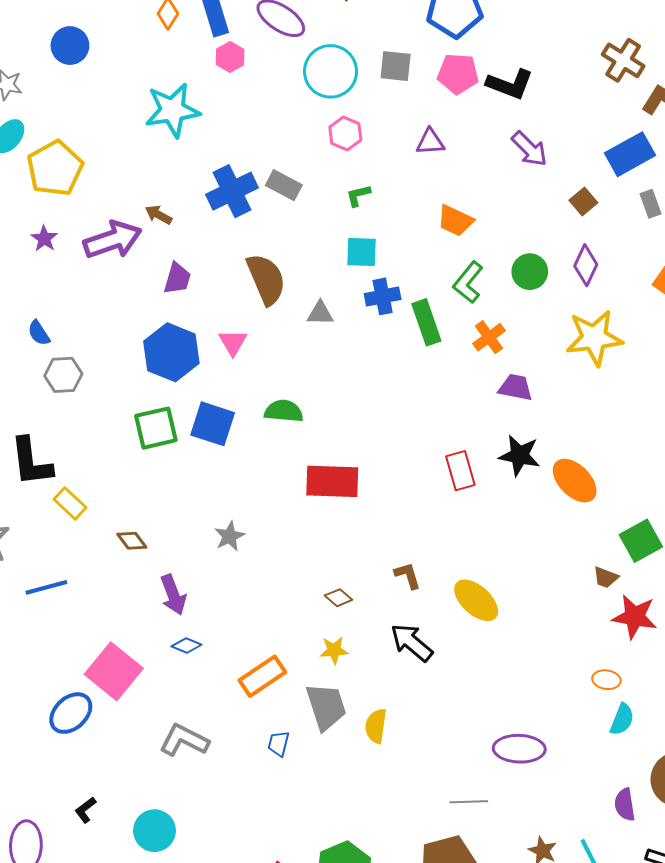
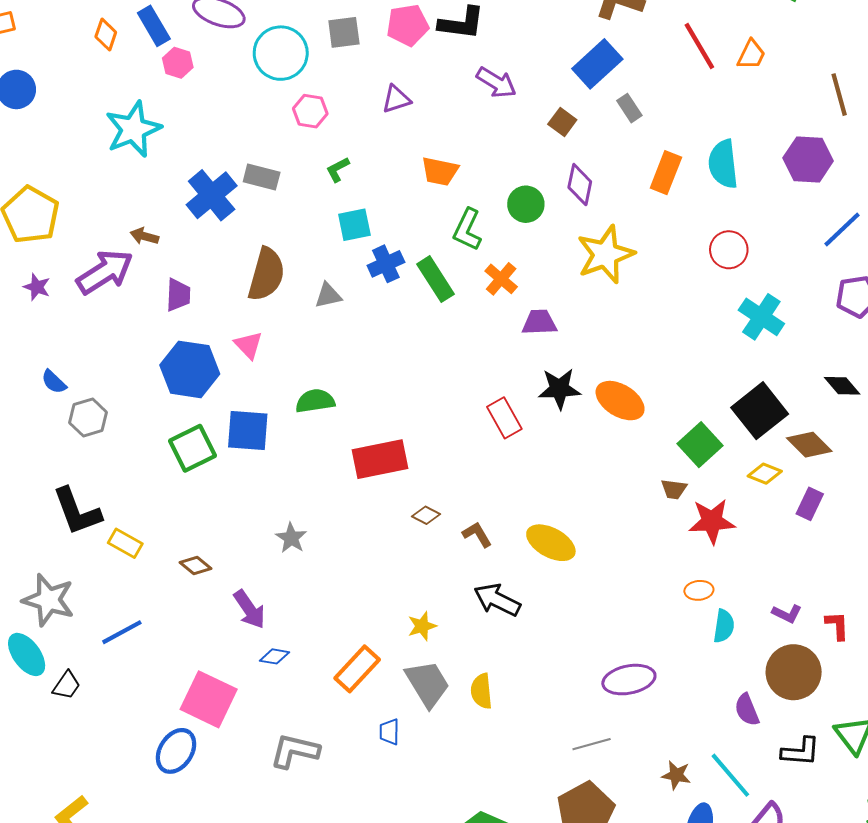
brown semicircle: (266, 279) -> (266, 274), turned 52
brown diamond: (338, 598) -> (426, 515), moved

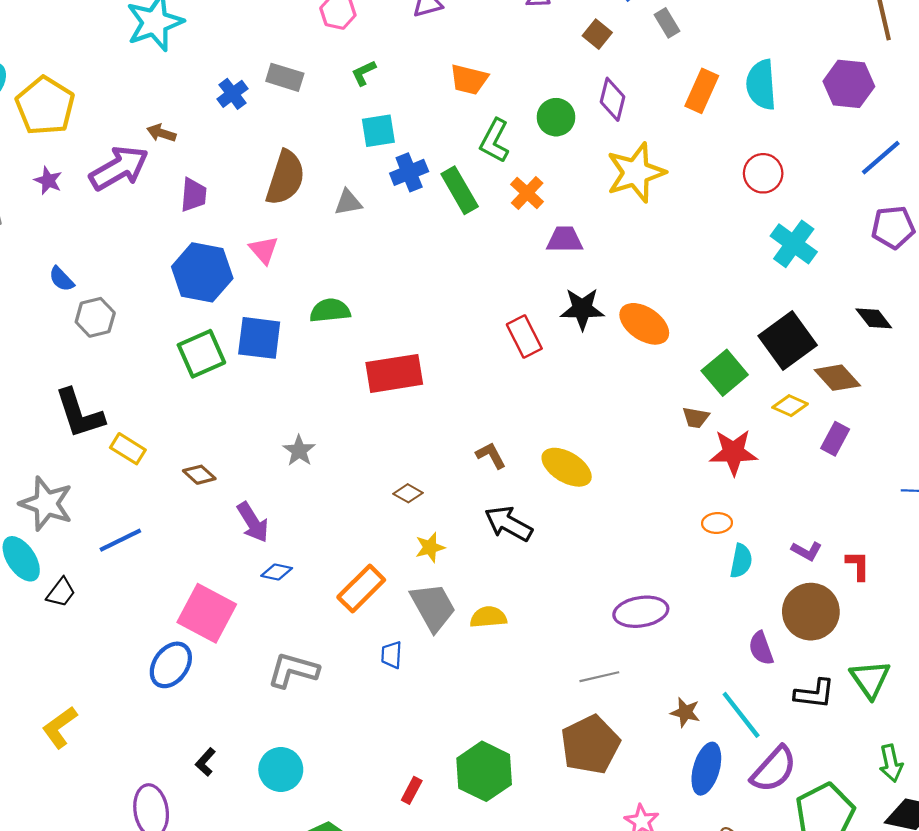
blue cross: (212, 195) -> (232, 94), size x0.6
brown diamond: (426, 515) -> (408, 493), moved
yellow semicircle: (481, 691) -> (488, 617), turned 88

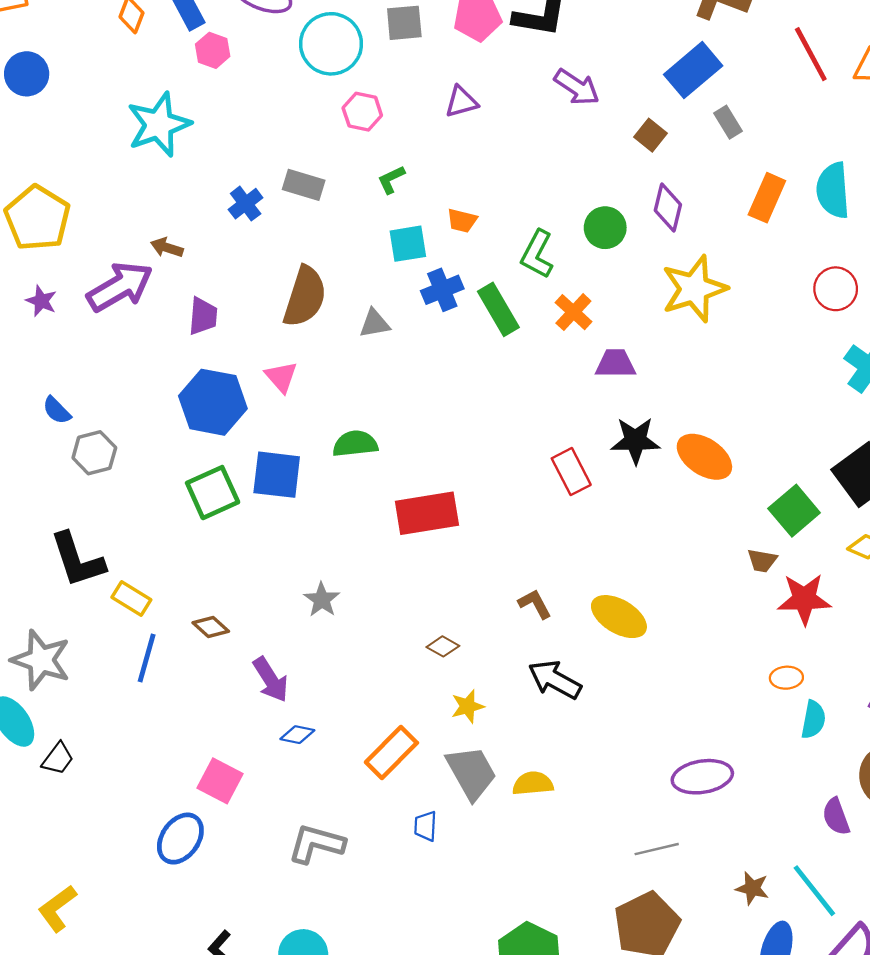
orange trapezoid: (469, 79) -> (462, 221), moved, size x0.7
blue line: (120, 540) -> (147, 658), moved, turned -48
pink square: (207, 613) -> (220, 781), size x0.7

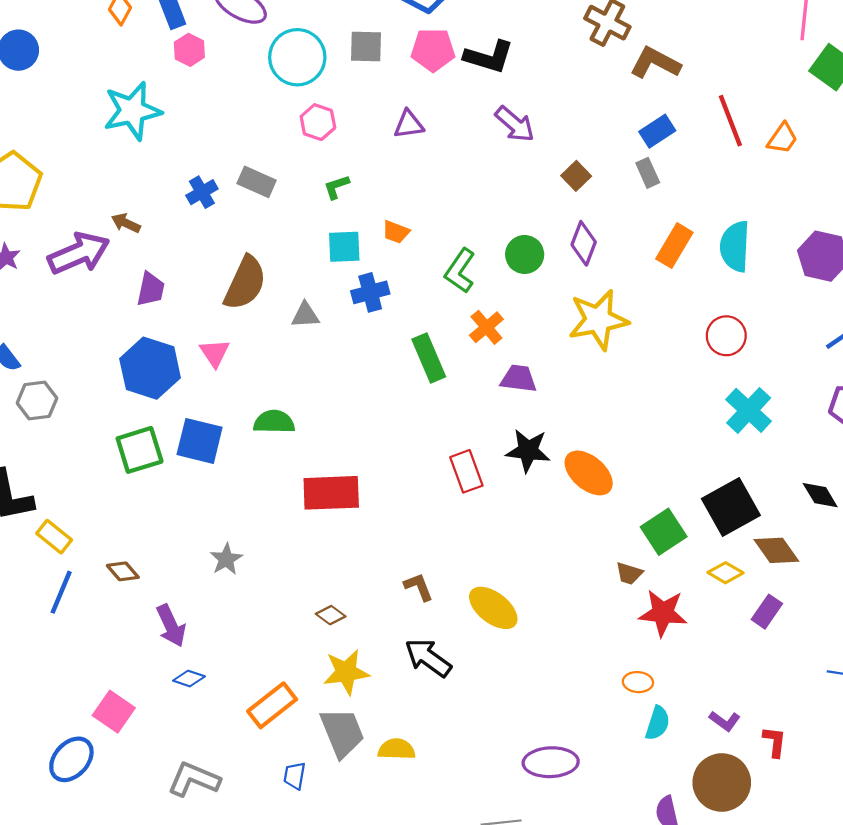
blue rectangle: (693, 70) -> (657, 131), moved, size x0.7
green rectangle: (498, 309) -> (429, 358), moved
yellow star: (468, 706) -> (346, 672), size x1.5

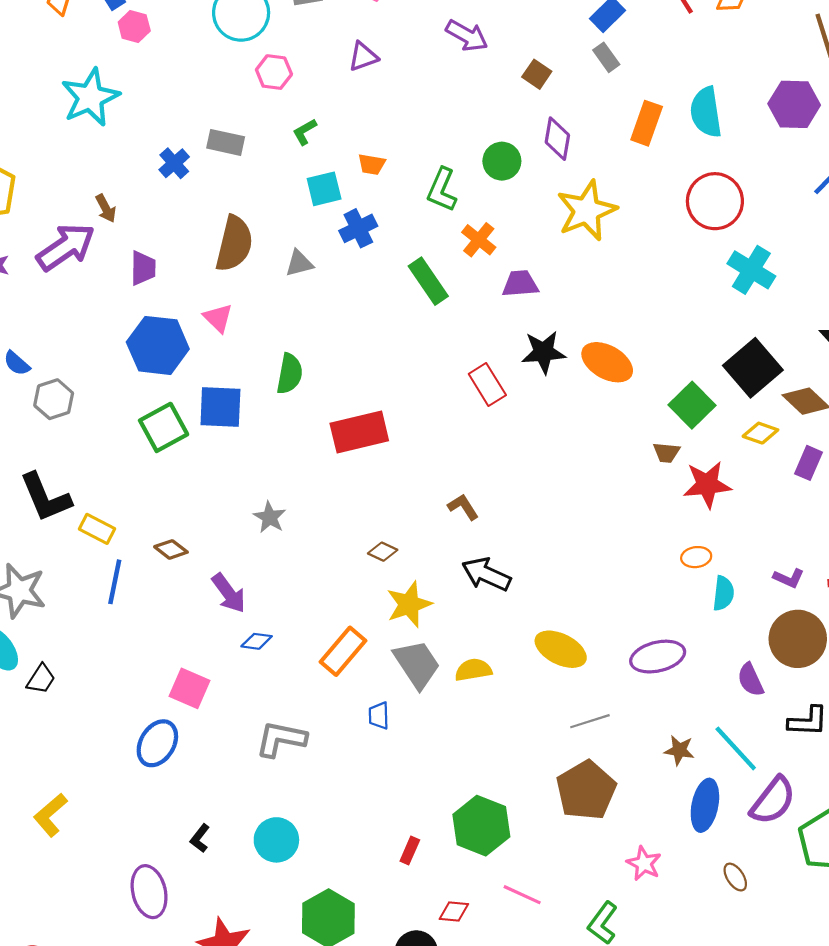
brown arrow: (126, 223) -> (106, 208), turned -132
red circle: (726, 336) -> (715, 201), size x1.4
green semicircle: (274, 422) -> (290, 374), turned 111
yellow ellipse: (493, 608) -> (561, 649), moved
purple ellipse: (551, 762) -> (658, 657), moved

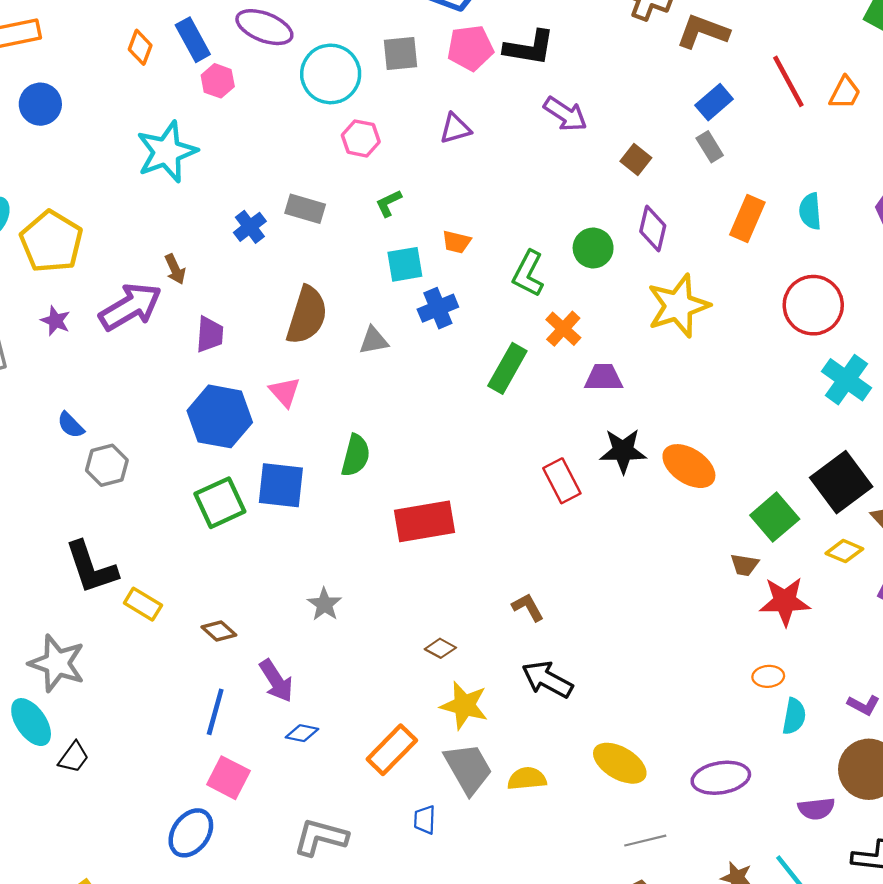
cyan semicircle: (706, 112) -> (810, 211), size x0.7
green rectangle: (428, 281) -> (507, 368), turned 60
blue line: (115, 582) -> (215, 712), moved
yellow star: (409, 604) -> (464, 705), turned 30
purple semicircle: (750, 680) -> (816, 809), turned -76

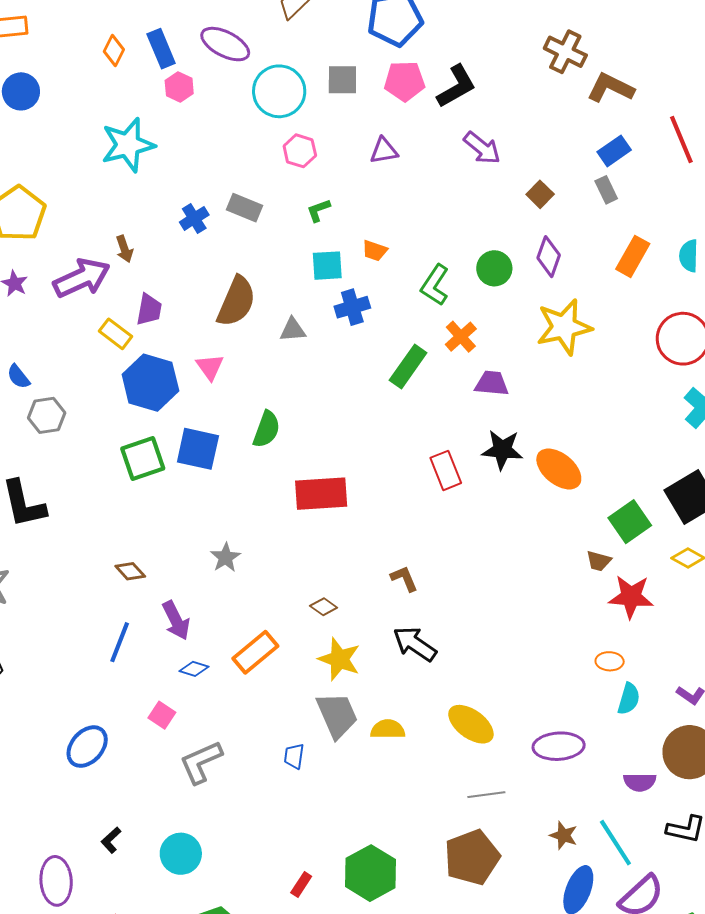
black L-shape: (529, 48) -> (456, 86), turned -45
yellow rectangle: (143, 604) -> (116, 334), moved
orange rectangle: (392, 750) -> (255, 652), moved
pink square: (228, 778) -> (162, 715), moved, size x0.7
gray L-shape: (321, 837) -> (201, 762), turned -45

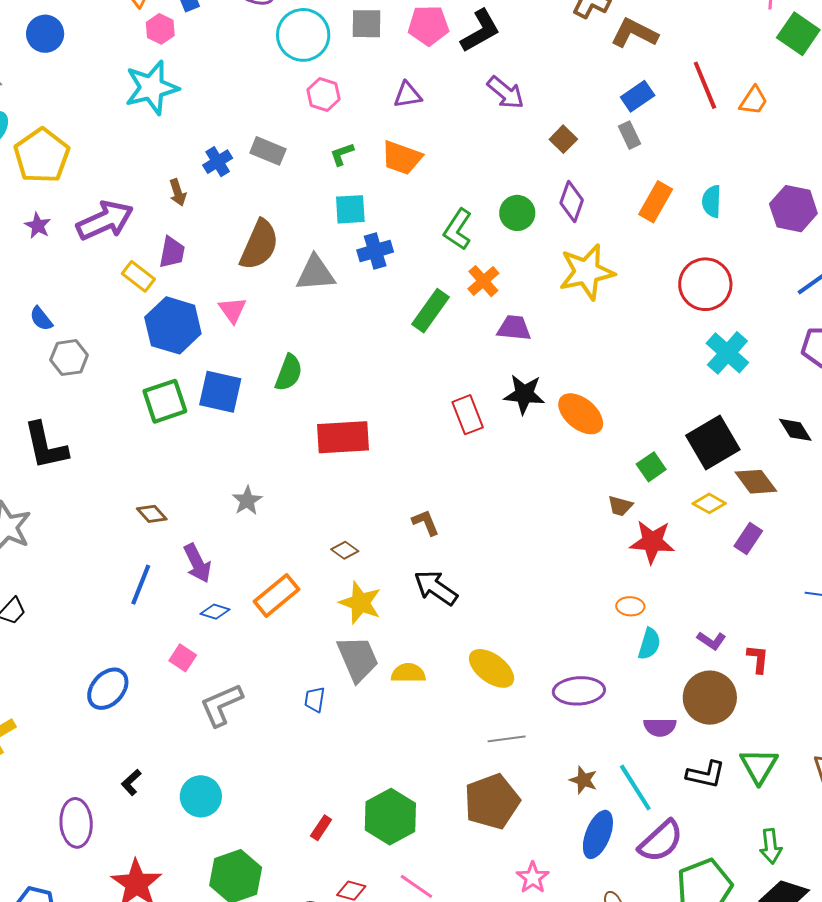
pink hexagon: (179, 87) -> (160, 29), moved
brown arrow: (124, 249) -> (178, 192), moved
orange trapezoid: (375, 251) -> (402, 158), moved, size x1.6
gray triangle: (293, 330) -> (315, 273), size x1.5
green square: (630, 522) -> (651, 467), size x0.7

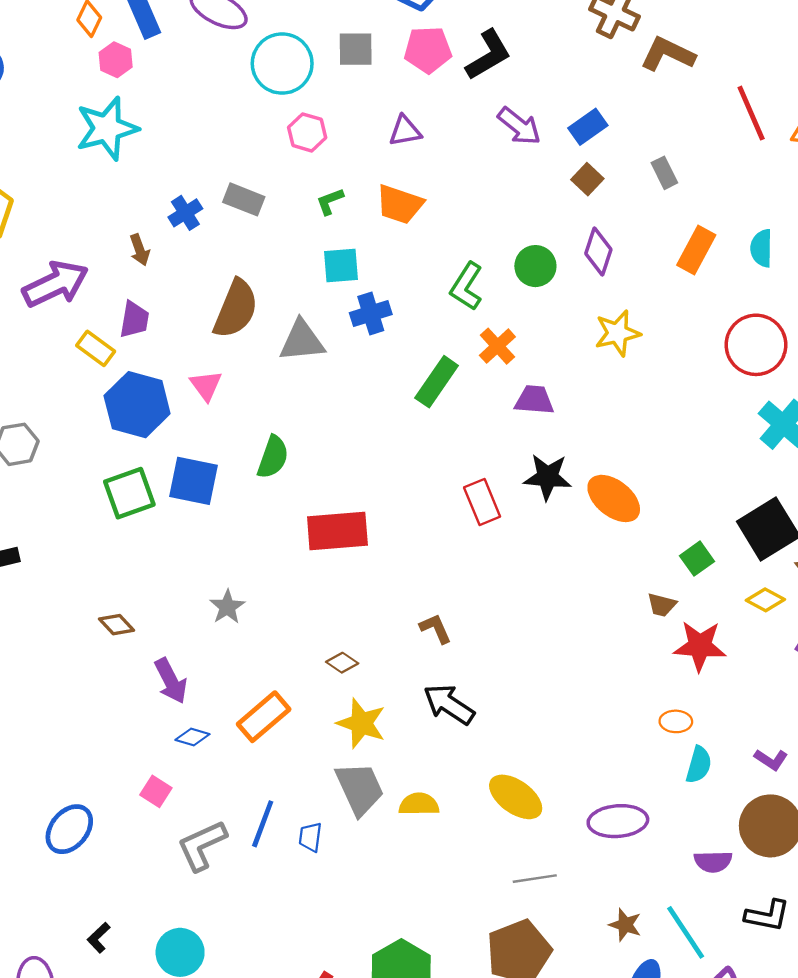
blue rectangle: (638, 96) -> (588, 127), moved
yellow star: (587, 272) -> (618, 333), size x0.7
blue line: (141, 585) -> (263, 824), moved

